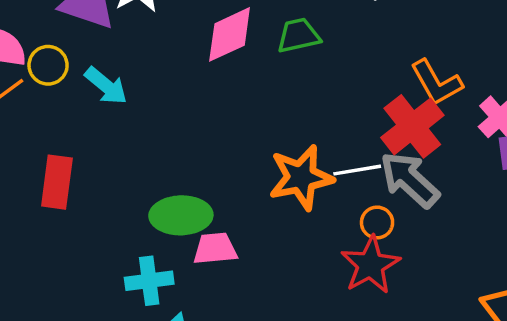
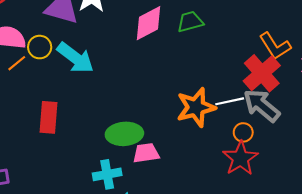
cyan arrow: (106, 86) -> (75, 58), size x1.4

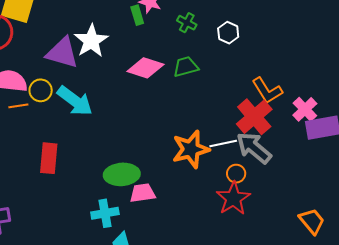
pink diamond: (148, 23) -> (145, 68), turned 45
orange line: (17, 63) -> (18, 106), turned 30

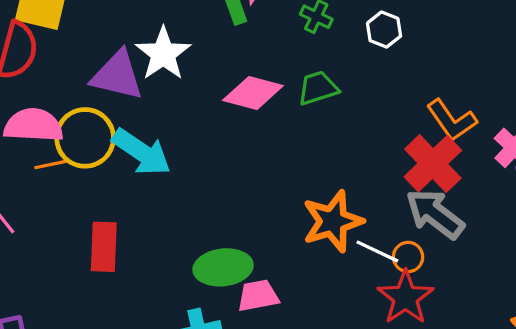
yellow circle: (41, 90) -> (85, 138), size x1.6
white line: (223, 144) -> (377, 251), moved, turned 40

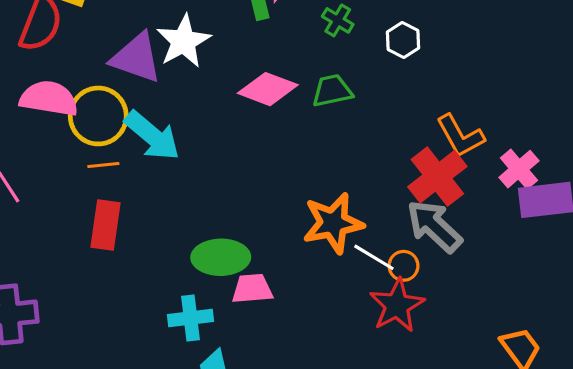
orange line: (50, 165) -> (103, 165), moved

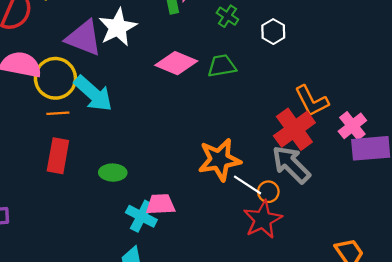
green ellipse: (221, 257) -> (113, 173), moved, size x0.7
cyan cross: (190, 318) -> (141, 216), moved, turned 32

